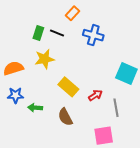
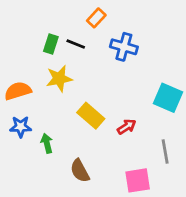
green arrow: (35, 108) -> (47, 143), turned 72
gray line: (116, 108) -> (165, 151), moved
brown semicircle: (65, 117) -> (80, 171), moved

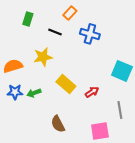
green rectangle: (51, 44) -> (28, 19), moved
green arrow: (47, 143) -> (34, 93), moved, turned -96

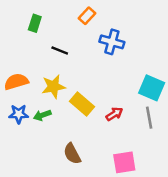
black line: (55, 32) -> (60, 51), moved
yellow star: (43, 57) -> (53, 87), moved
gray line: (120, 110) -> (149, 118), moved

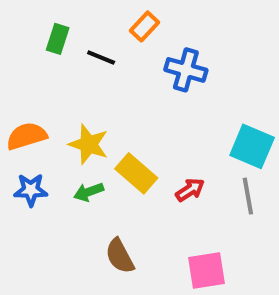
black line: (60, 51) -> (101, 57), moved
yellow star: (53, 87) -> (89, 144), turned 30
green arrow: (42, 115) -> (89, 192), moved

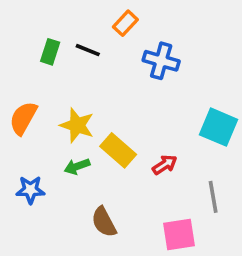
green rectangle: (58, 39) -> (50, 52), moved
orange semicircle: (27, 136) -> (23, 118), turned -44
blue star: (31, 190) -> (30, 190), moved
gray line: (248, 196) -> (213, 197), moved

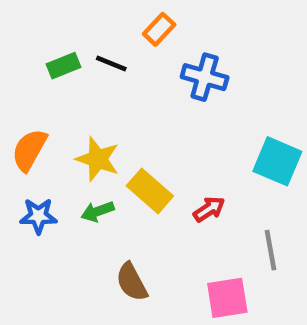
green rectangle: (50, 52) -> (63, 66), turned 50
blue star: (30, 190) -> (38, 216), moved

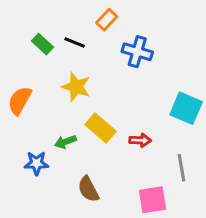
green rectangle: (63, 66) -> (43, 44), turned 65
yellow star: (98, 159) -> (76, 87), moved
red arrow: (209, 209) -> (140, 140), turned 35
blue star: (38, 216) -> (36, 163), moved

